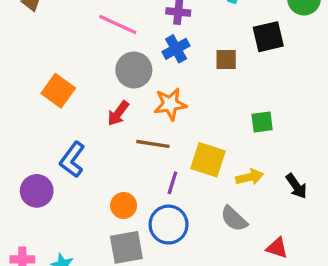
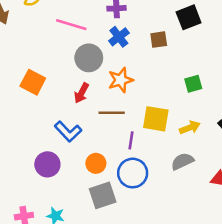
blue L-shape: (72, 160) -> (68, 131), moved, turned -72
purple circle: (37, 191) -> (47, 164), moved
gray semicircle: (234, 219) -> (182, 161), turned 120

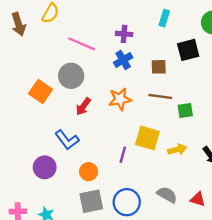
gray circle: (89, 58) -> (71, 76), moved
brown line: (112, 113) -> (160, 96), moved
gray semicircle: (182, 161) -> (167, 195), moved, turned 48
blue circle: (133, 173) -> (127, 202), moved

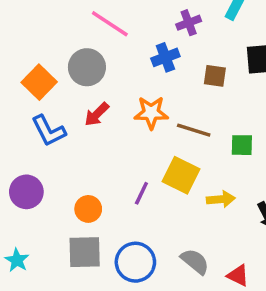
purple cross: (124, 34) -> (189, 23), moved, turned -35
brown line: (160, 96) -> (194, 130), moved
blue L-shape: (67, 140) -> (49, 131), moved

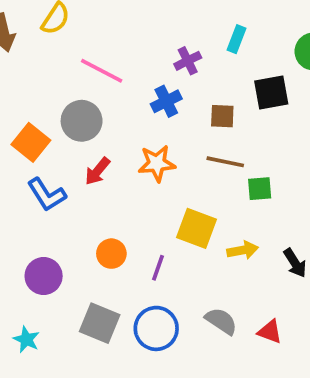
brown line: (194, 130) -> (225, 162), moved
purple circle: (26, 192) -> (44, 276), moved
purple line: (141, 193) -> (158, 268), moved
orange circle: (88, 209) -> (111, 254), moved
gray square: (85, 252) -> (100, 323), turned 30

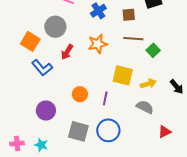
green square: (260, 189) -> (153, 50), turned -32
gray semicircle: (221, 321) -> (145, 107), moved
red triangle: (270, 332) -> (165, 132), moved, turned -40

